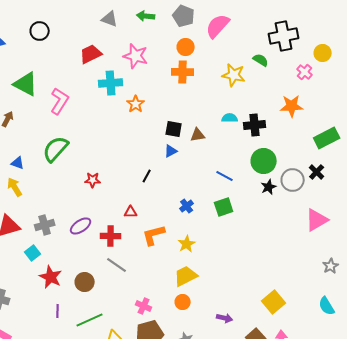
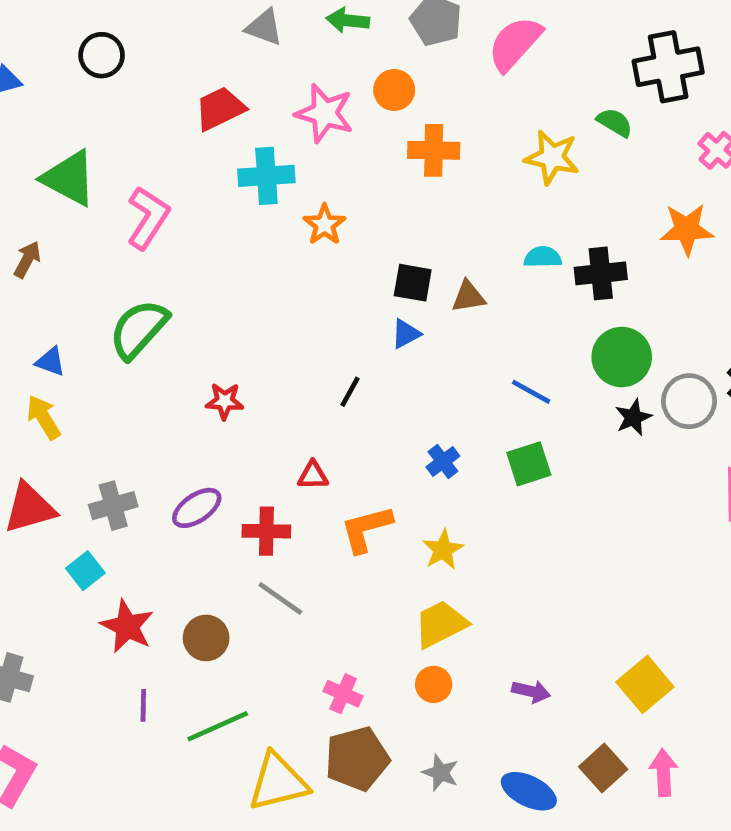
orange circle: (186, 47) -> (394, 90), moved
purple arrow: (225, 318) -> (531, 691), moved

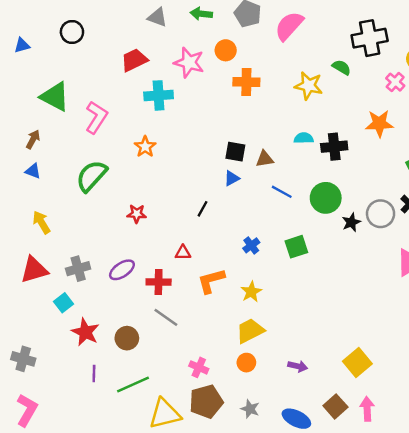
orange star: (324, 225) -> (145, 147), moved
green circle: (622, 357) -> (326, 198), moved
blue triangle: (50, 362) -> (33, 171), moved
blue line: (531, 392) -> (282, 192), moved

